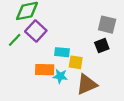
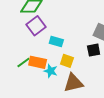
green line: (15, 40) -> (23, 63), moved
cyan rectangle: (62, 52) -> (56, 41), moved

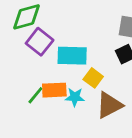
cyan rectangle: (56, 41) -> (72, 56), size x1.5
yellow square: (67, 61) -> (93, 78), turned 32

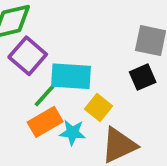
orange rectangle: (54, 90) -> (45, 122), turned -30
green line: (35, 95) -> (45, 96), moved

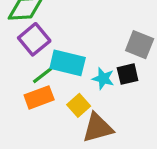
yellow square: (98, 108) -> (79, 105), moved
cyan star: (72, 133) -> (103, 79), moved

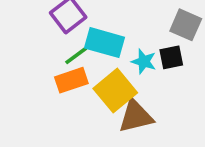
yellow square: (79, 105) -> (115, 91), size x1.6

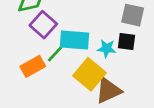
black square: (171, 57) -> (126, 41), turned 30
orange rectangle: (71, 80) -> (33, 66), moved

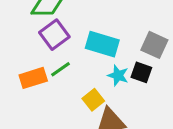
cyan rectangle: (75, 40) -> (102, 44), moved
yellow square: (89, 74) -> (93, 100), size x0.6

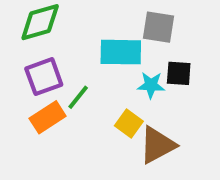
purple square: (54, 35) -> (44, 77), moved, turned 32
gray square: (154, 45) -> (158, 27), moved

